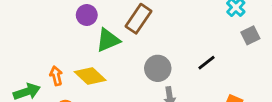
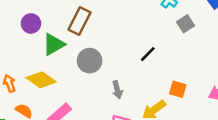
gray circle: (158, 68) -> (90, 61), moved

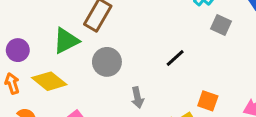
purple circle: (31, 23) -> (18, 50), moved
gray square: (185, 24) -> (221, 25), turned -36

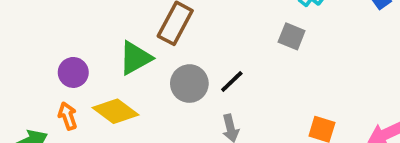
gray square: (221, 25) -> (292, 36), moved
black line: (175, 58) -> (232, 82), moved

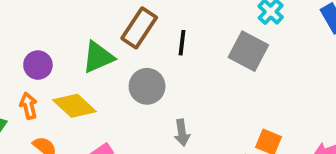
gray square: (292, 36) -> (248, 51), size x1.5
black line: (232, 82) -> (182, 43), moved, turned -45

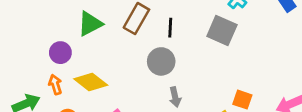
green triangle: (98, 57) -> (90, 24), moved
gray circle: (147, 86) -> (161, 61), moved

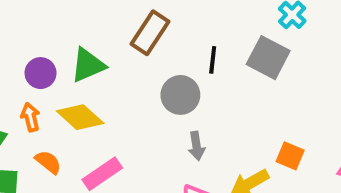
green triangle: (90, 24) -> (88, 65), moved
black line: (170, 28) -> (213, 60), moved

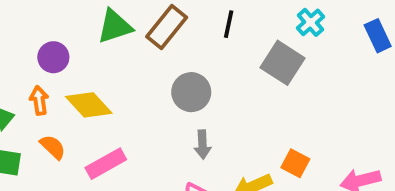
black line: (213, 60) -> (229, 24), moved
green triangle: (88, 65) -> (115, 26), moved

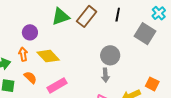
gray circle: (191, 92) -> (110, 55), moved

